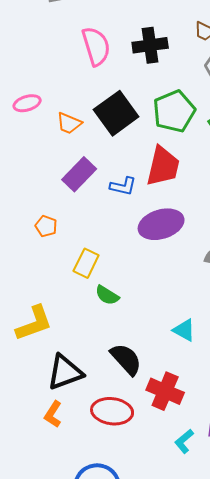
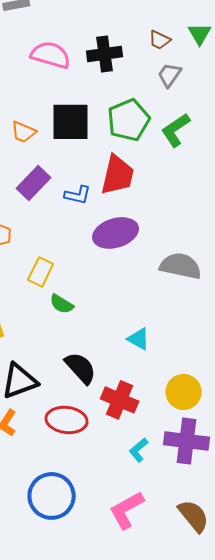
pink semicircle: (96, 46) -> (51, 55), turned -57
black square: (116, 113) -> (71, 122), turned 36

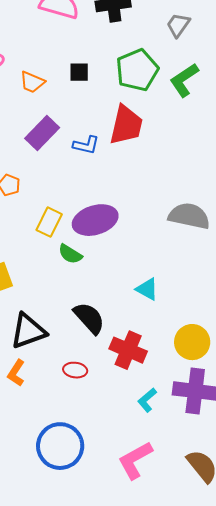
black square: (71, 122) -> (79, 72), size x0.5
purple ellipse: (116, 233) -> (95, 220), moved
red ellipse: (67, 420) -> (75, 370), size x0.6

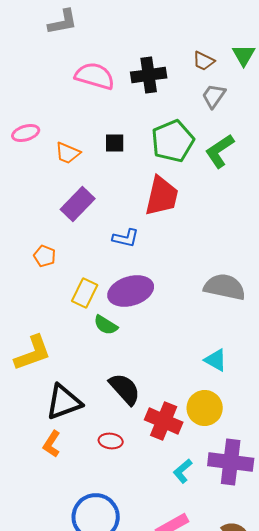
blue L-shape: (86, 145) -> (126, 238), moved
cyan triangle: (147, 289) -> (216, 360), moved
yellow circle: (192, 342) -> (205, 408), moved

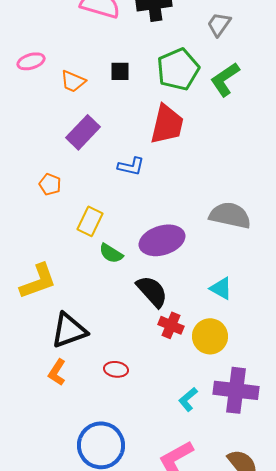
purple ellipse: (131, 291) -> (162, 240), moved
black semicircle: (125, 389) -> (152, 291), moved
red cross: (164, 421) -> (171, 325), moved, size x0.7

